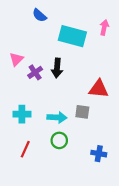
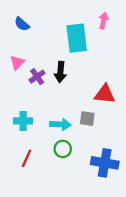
blue semicircle: (39, 15) -> (22, 24), moved
pink arrow: (104, 27) -> (104, 21), moved
cyan rectangle: (72, 36) -> (77, 38), turned 68
blue cross: (99, 154) -> (105, 163), size x1.6

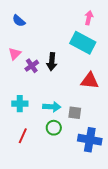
cyan rectangle: (77, 38) -> (83, 43), moved, turned -55
gray square: (87, 119) -> (75, 113), moved

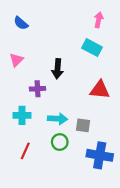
cyan rectangle: (83, 43) -> (92, 48), size x0.7
purple cross: (32, 66) -> (38, 89), moved, turned 32

